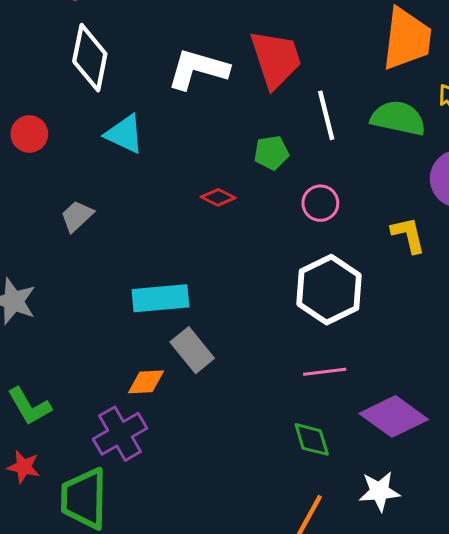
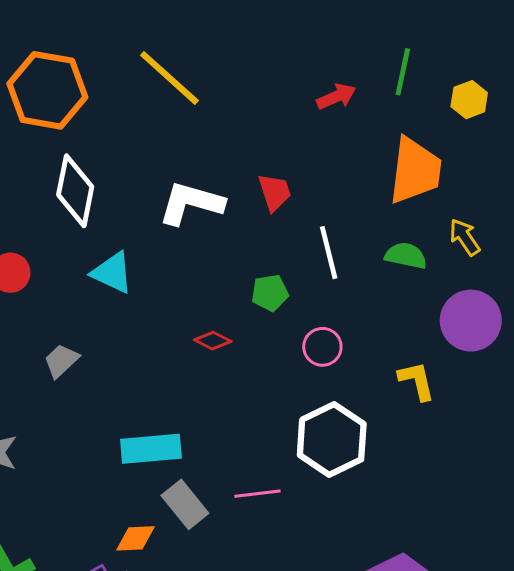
red trapezoid: (276, 59) -> (275, 192), size x0.6
green semicircle: (398, 118) -> (406, 256), size x0.7
pink line: (325, 372) -> (258, 494), moved

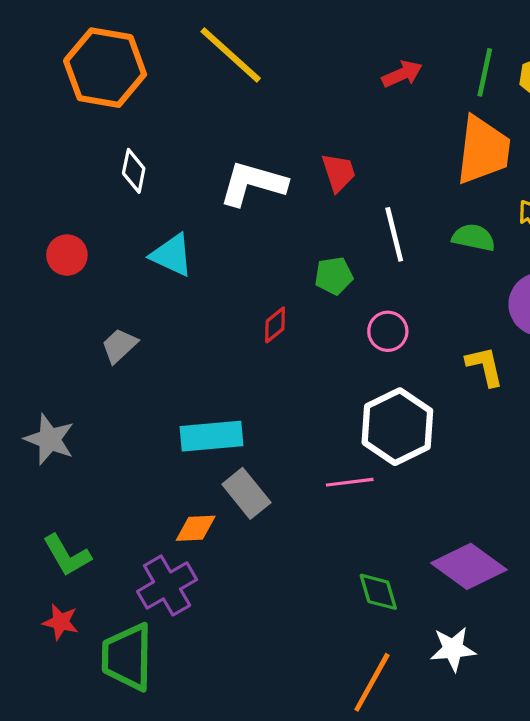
green line: (403, 72) -> (485, 72), moved
white diamond: (75, 191) -> (134, 171), size x0.6
red diamond: (213, 341) -> (275, 325), turned -66
pink line: (258, 494) -> (350, 482), moved

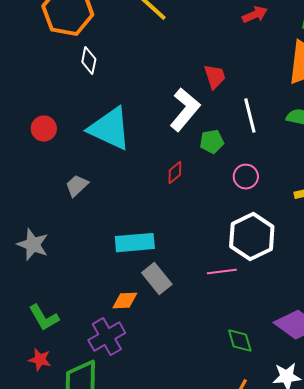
white diamond: (134, 171) -> (89, 61), moved
white L-shape: (253, 184) -> (185, 110), moved, turned 114
cyan triangle: (172, 255) -> (110, 129), size x1.6

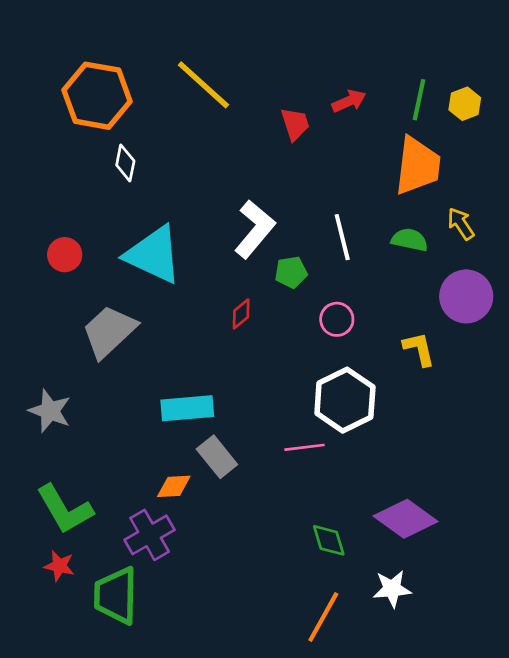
red trapezoid: (215, 77) -> (295, 124), moved
gray trapezoid: (77, 186) -> (109, 331), size x1.8
green L-shape: (44, 318) -> (65, 509), size x1.4

